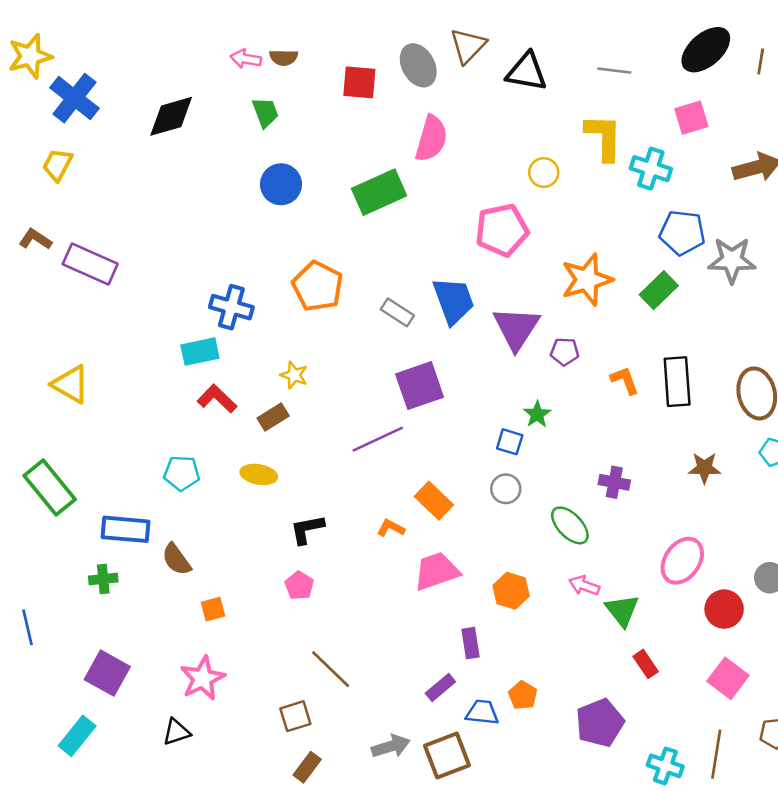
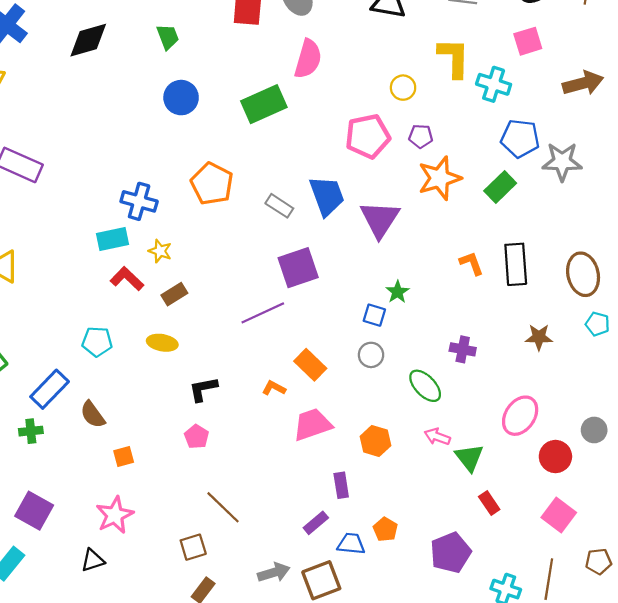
purple pentagon: (565, 352) -> (421, 136), moved
yellow star: (294, 375) -> (160, 251), moved
blue rectangle: (125, 529) -> (50, 389), turned -51

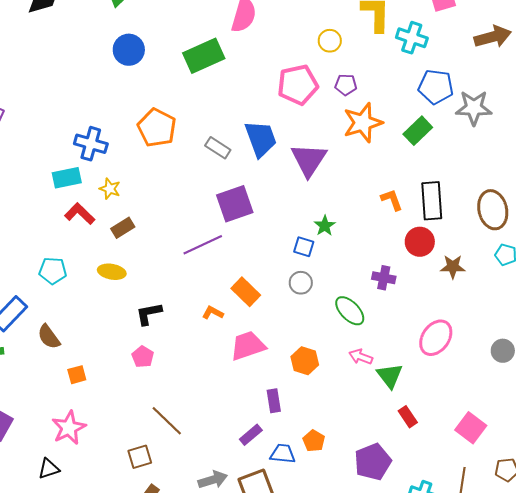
red circle: (555, 457) -> (420, 242), moved

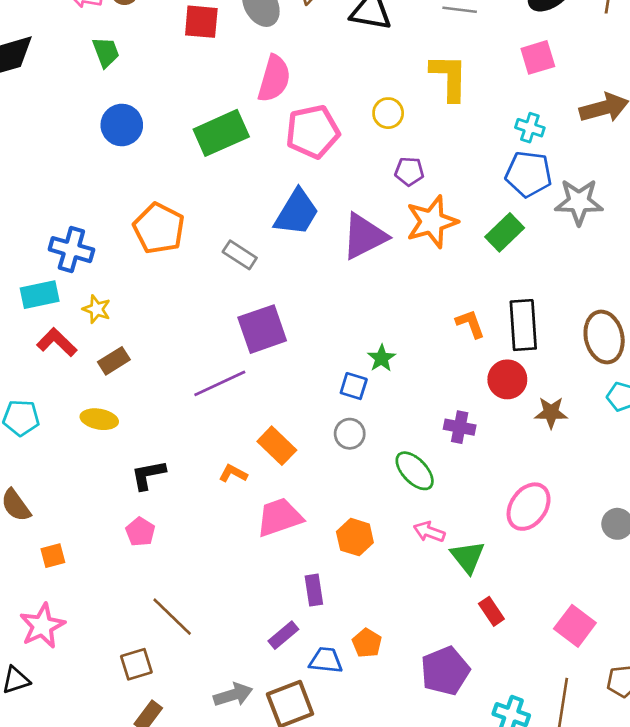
cyan cross: (412, 38) -> (530, 128), moved, size x0.7
pink pentagon: (298, 85) -> (313, 132), moved
blue trapezoid: (261, 139) -> (297, 212), moved, turned 51
purple triangle: (309, 160) -> (364, 236), moved, turned 30

